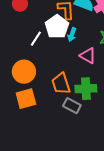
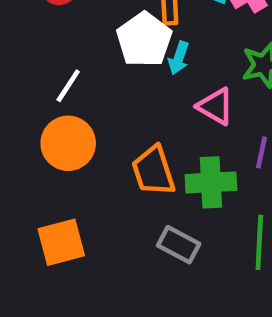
white line: (36, 39) -> (68, 86), moved
orange square: (26, 99) -> (61, 242), moved
gray rectangle: (72, 106) -> (179, 245), moved

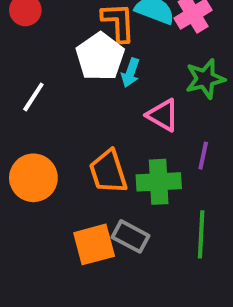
orange circle: (68, 143) -> (33, 178), moved
orange square: (61, 242) -> (94, 244), moved

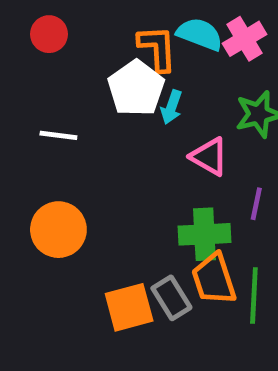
white line: (33, 97) -> (58, 135), turned 64
orange trapezoid: (108, 172) -> (214, 279), moved
gray rectangle: (130, 236) -> (171, 298), turned 30

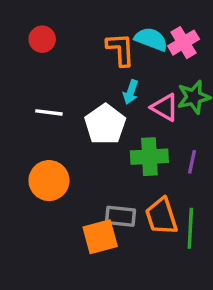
white pentagon: (136, 88) -> (105, 124), moved
pink triangle: (209, 157) -> (165, 107), moved
green cross: (204, 234) -> (149, 157), moved
gray rectangle: (171, 298) -> (120, 216), moved, turned -52

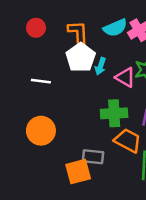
cyan semicircle: (151, 39) -> (115, 28), turned 135
orange L-shape: (120, 49) -> (78, 33), moved
white pentagon: (105, 124) -> (81, 58), moved
orange trapezoid: (161, 216) -> (128, 141), moved, turned 136

